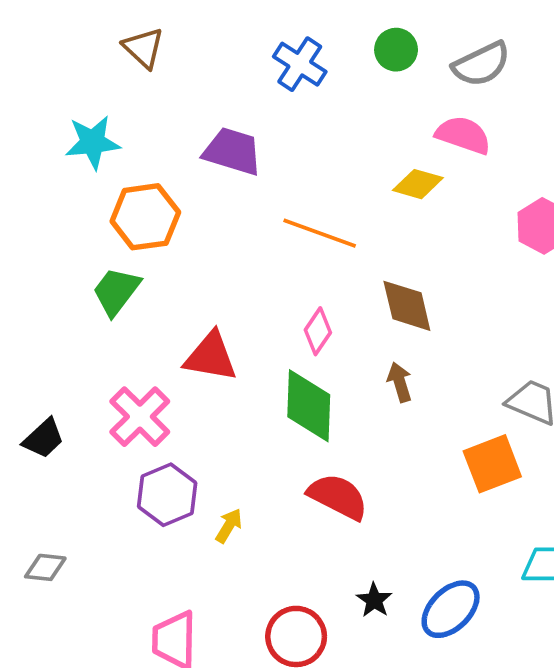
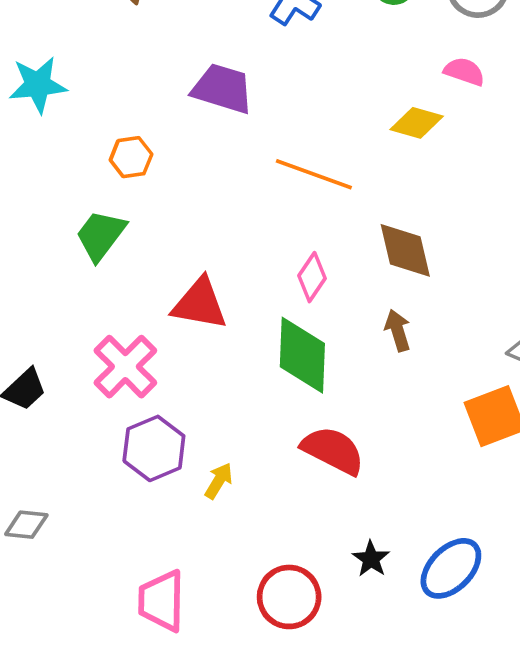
pink semicircle: (463, 135) -> (464, 71), size x0.7
cyan star: (93, 142) -> (38, 85), moved
orange hexagon: (145, 217) -> (131, 157), size x0.6

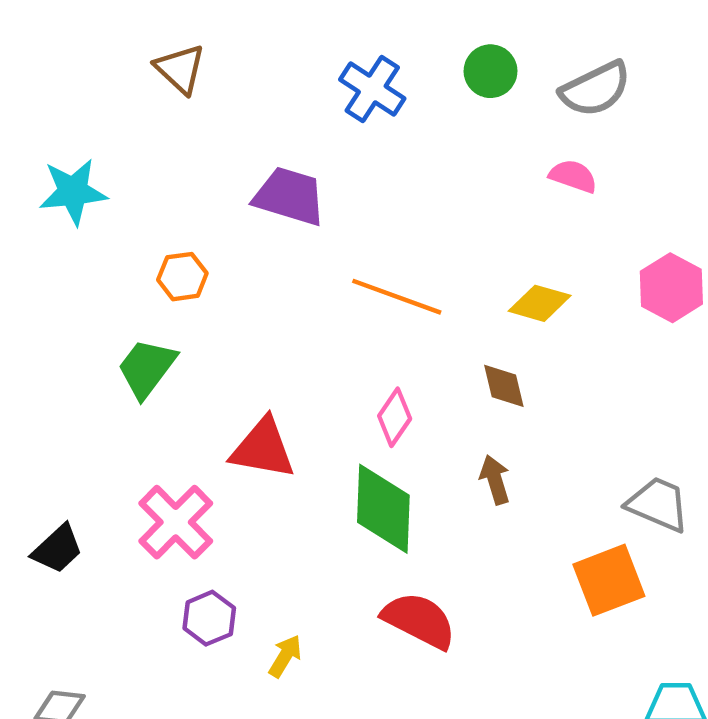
yellow diamond: (417, 123) -> (540, 303), moved
brown diamond: (405, 250) -> (504, 386), size x0.7
purple hexagon: (154, 448) -> (209, 618), size x0.7

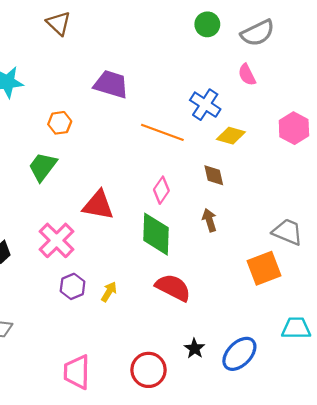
blue cross: (372, 89) -> (205, 105), moved
pink semicircle: (573, 176) -> (247, 75), turned -135
yellow arrow: (285, 656) -> (109, 292), moved

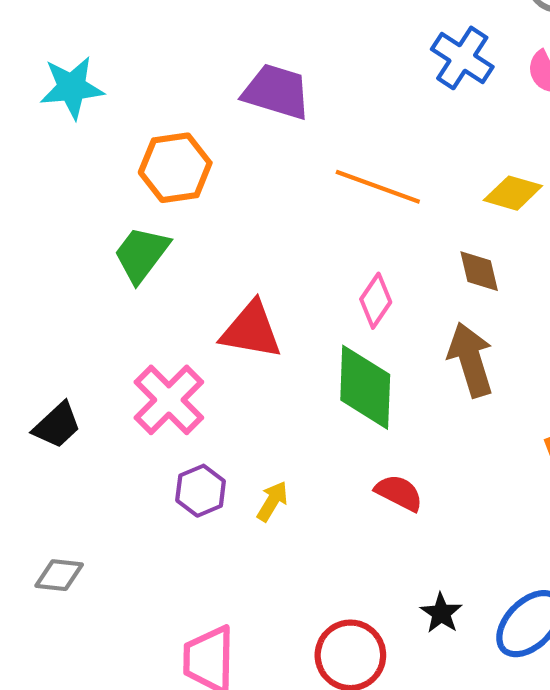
blue cross: (205, 105) -> (462, 58), moved
orange hexagon: (60, 123) -> (175, 168), size x1.5
brown arrow: (209, 220) -> (471, 360), size x1.6
red semicircle: (173, 288) -> (399, 493), size x0.7

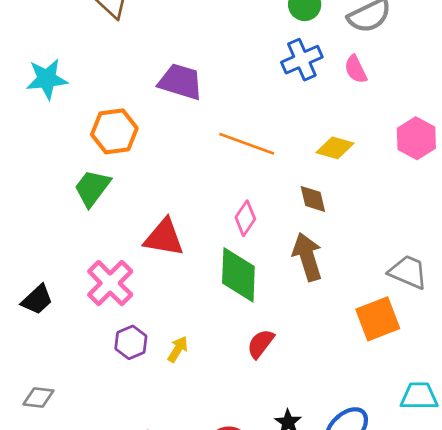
blue cross: (462, 58) -> (302, 60), turned 33
red semicircle: (399, 493) -> (260, 344), turned -80

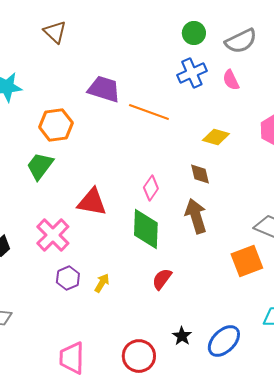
orange line: (247, 144) -> (149, 112), moved

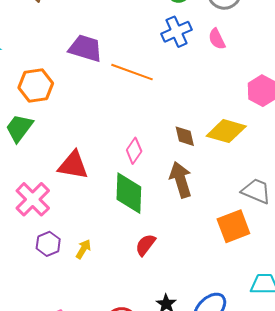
yellow diamond: (216, 137) -> (226, 131), moved, size x1.4

